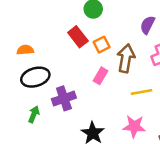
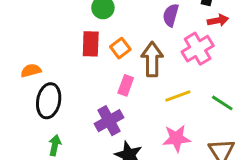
red rectangle: (78, 37) -> (91, 44), turned 50
black ellipse: (35, 77) -> (49, 101), turned -52
purple cross: (64, 98) -> (109, 121), moved

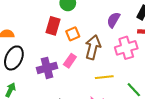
purple cross: (109, 121) -> (47, 68), moved

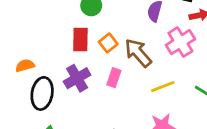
brown arrow: (93, 47) -> (138, 53), turned -40
purple cross: (47, 68) -> (77, 78), moved

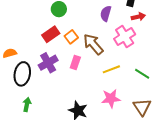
red rectangle: (80, 40) -> (51, 34), turned 54

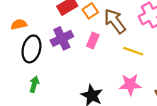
yellow line: (111, 69) -> (133, 51), turned 36

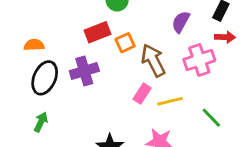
pink rectangle: (93, 40) -> (142, 94), moved
yellow line: (133, 51) -> (170, 101), turned -42

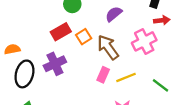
purple semicircle: (181, 22) -> (114, 14), moved, turned 30

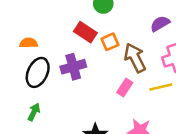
purple semicircle: (114, 14) -> (160, 24), moved
red rectangle: (61, 32) -> (85, 32), turned 54
yellow line: (126, 77) -> (161, 87), moved

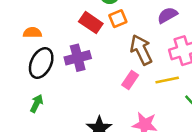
orange square: (110, 42) -> (118, 19), moved

